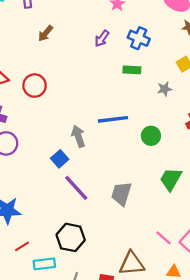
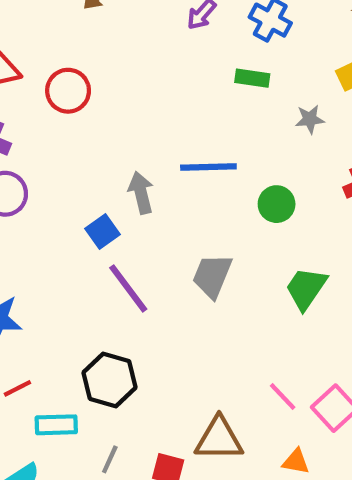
gray trapezoid: (121, 194) -> (212, 276), moved

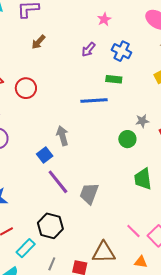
gray star: (310, 119) -> (142, 121), moved
blue line: (208, 167) -> (94, 100), moved
gray trapezoid: (212, 276) -> (89, 193), moved
green trapezoid: (306, 288) -> (143, 179), turned -40
cyan rectangle: (56, 425) -> (26, 248), turned -42

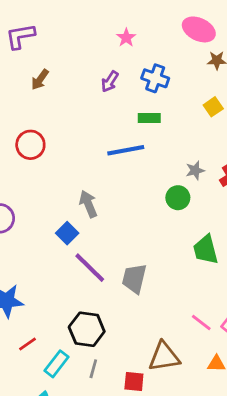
gray line: (52, 264) -> (93, 369), moved

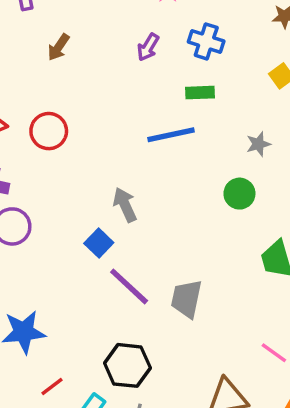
gray star: (195, 170) -> (258, 144), moved

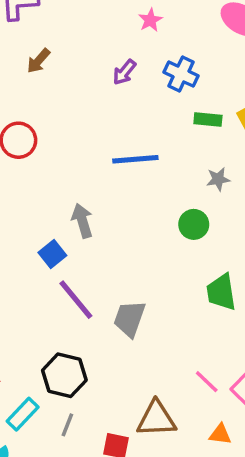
green rectangle: (200, 93) -> (208, 120), moved

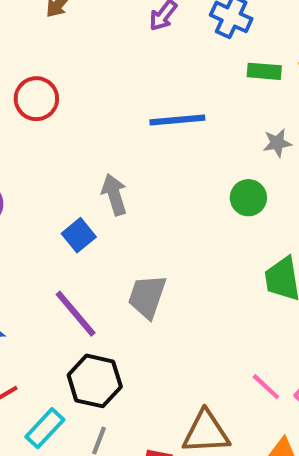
purple line: (76, 300) -> (76, 314), moved
gray trapezoid: (130, 319) -> (147, 296), moved

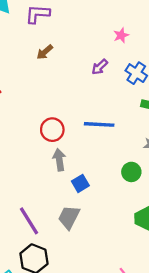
red circle: (36, 99) -> (52, 130), moved
blue square: (79, 235) -> (80, 183), moved

